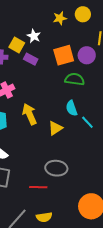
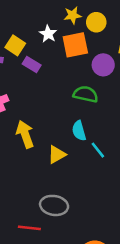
yellow circle: (83, 14) -> (96, 22), moved
white star: (34, 36) -> (48, 34), moved
orange square: (64, 55) -> (75, 45), moved

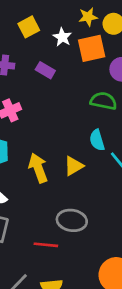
yellow square: (15, 45) -> (29, 27), moved, turned 30
yellow arrow: (25, 134) -> (38, 168), moved

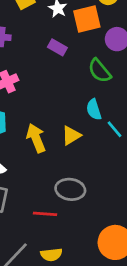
purple rectangle: (45, 70) -> (57, 47), moved
green semicircle: (103, 101) -> (100, 71), turned -140

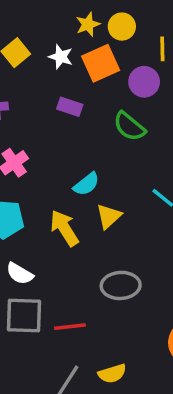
cyan semicircle: (94, 110) -> (86, 184), moved, turned -100
red line: (45, 214) -> (70, 327), moved

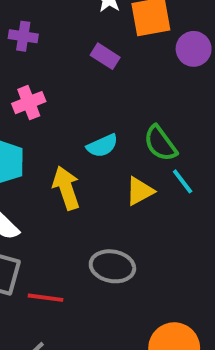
green semicircle: (129, 126) -> (160, 143), moved
yellow triangle: (109, 216) -> (140, 191), moved

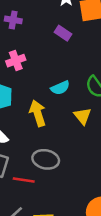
yellow triangle: (140, 191) -> (83, 116), turned -42
gray ellipse: (112, 266) -> (46, 159), moved

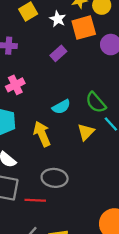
purple rectangle: (63, 33) -> (58, 53), turned -70
yellow triangle: (83, 116) -> (86, 132), turned 30

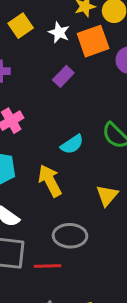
yellow triangle: (86, 132) -> (107, 195), moved

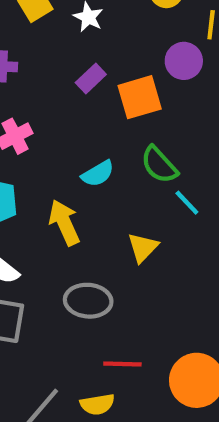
orange square: (93, 41) -> (140, 97), moved
red line: (47, 266) -> (122, 364), moved

